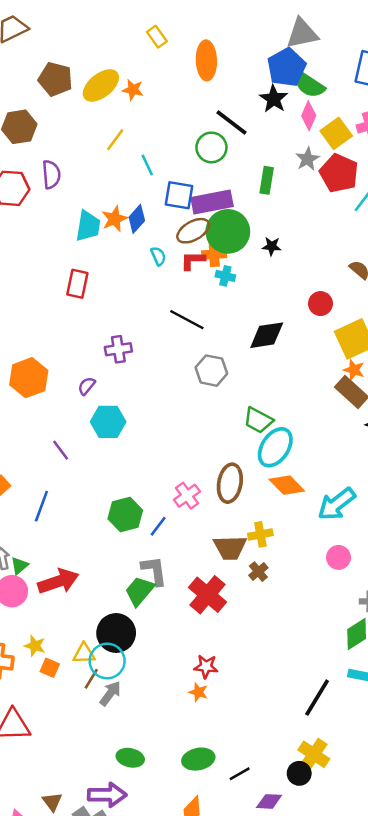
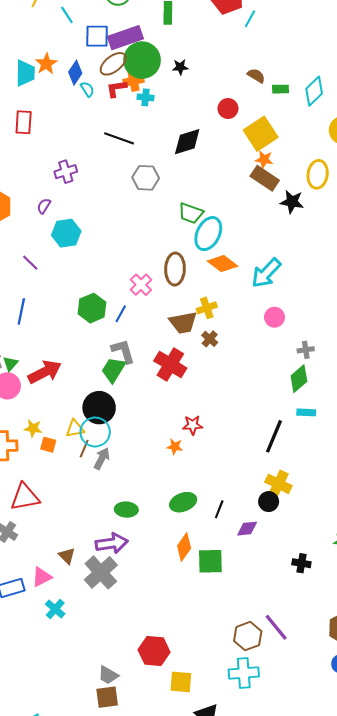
blue diamond: (137, 219) -> (75, 73), moved
red star: (206, 667) -> (193, 425), moved
black line: (240, 774) -> (219, 509), turned -30

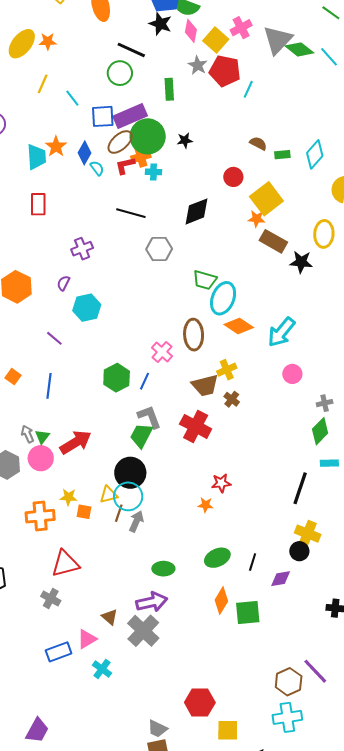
orange star: (264, 159) -> (257, 219), moved

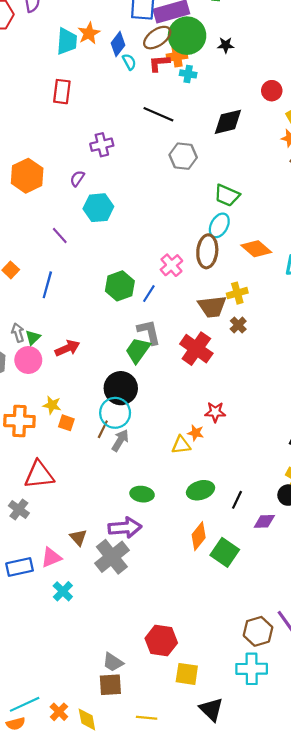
cyan ellipse: (223, 298) -> (219, 225), moved, size x0.7
red arrow: (76, 442) -> (67, 348), size x0.7
yellow triangle: (109, 495) -> (181, 445), moved
green square: (248, 612) -> (225, 552), turned 32

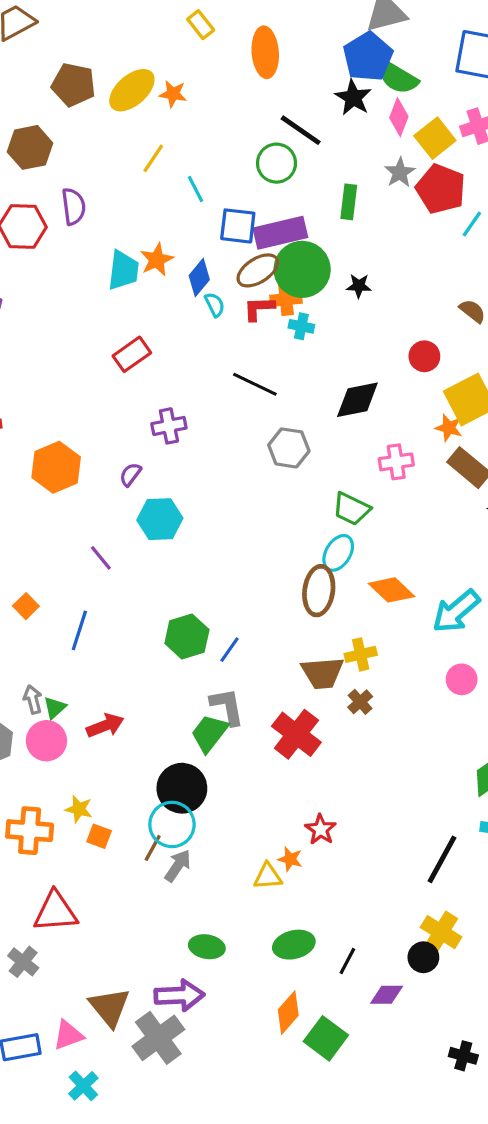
red rectangle: (62, 92) -> (132, 354), moved, turned 45
pink cross: (171, 265) -> (396, 462), moved, turned 30
red star: (215, 412) -> (321, 829), turned 30
brown triangle: (78, 538) -> (110, 1007), size x1.6

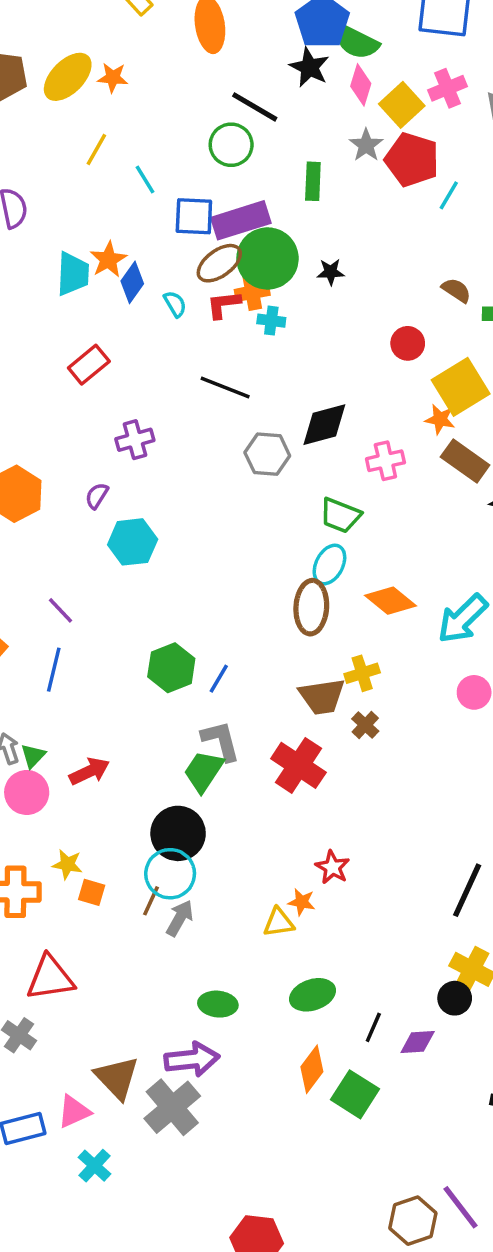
blue diamond: (199, 278) -> (132, 282), moved
black diamond: (357, 400) -> (324, 425), moved
purple line: (101, 558) -> (61, 610), moved
black line: (347, 961) -> (373, 1027), moved

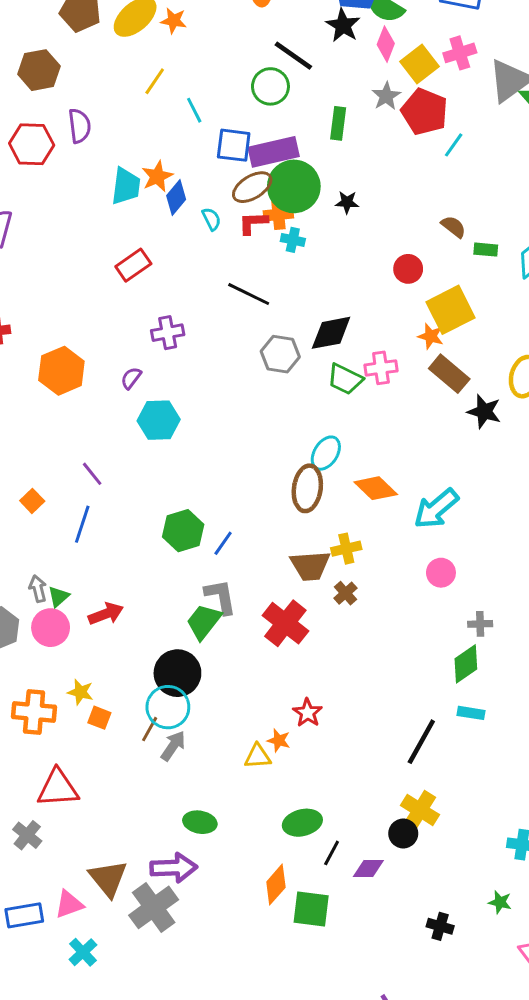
green trapezoid: (340, 515) -> (345, 379), moved
green ellipse: (313, 995) -> (302, 823), moved
green square: (355, 1094) -> (311, 909), turned -30

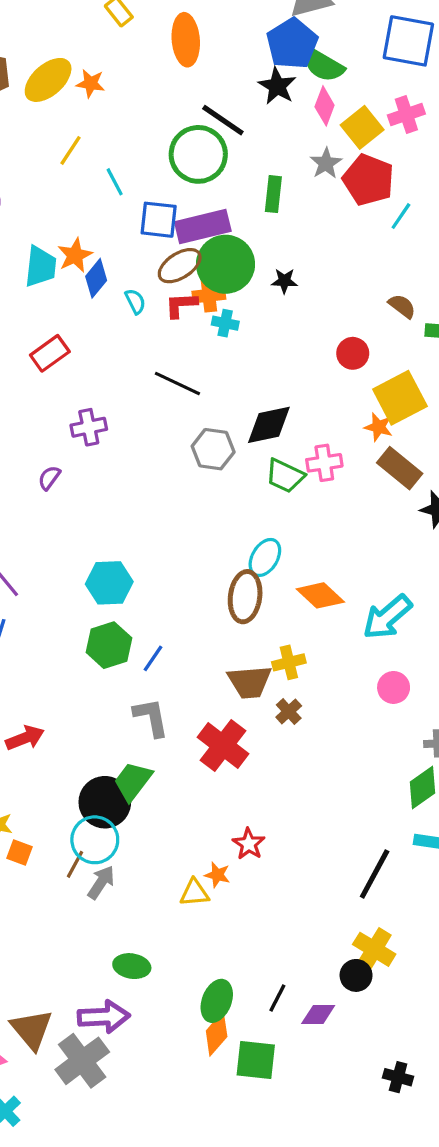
green circle: (270, 86) -> (198, 154), size x1.4
cyan hexagon: (159, 420) -> (109, 583), moved
green trapezoid: (204, 622) -> (133, 781), moved
green ellipse: (302, 823) -> (217, 1001), moved, turned -54

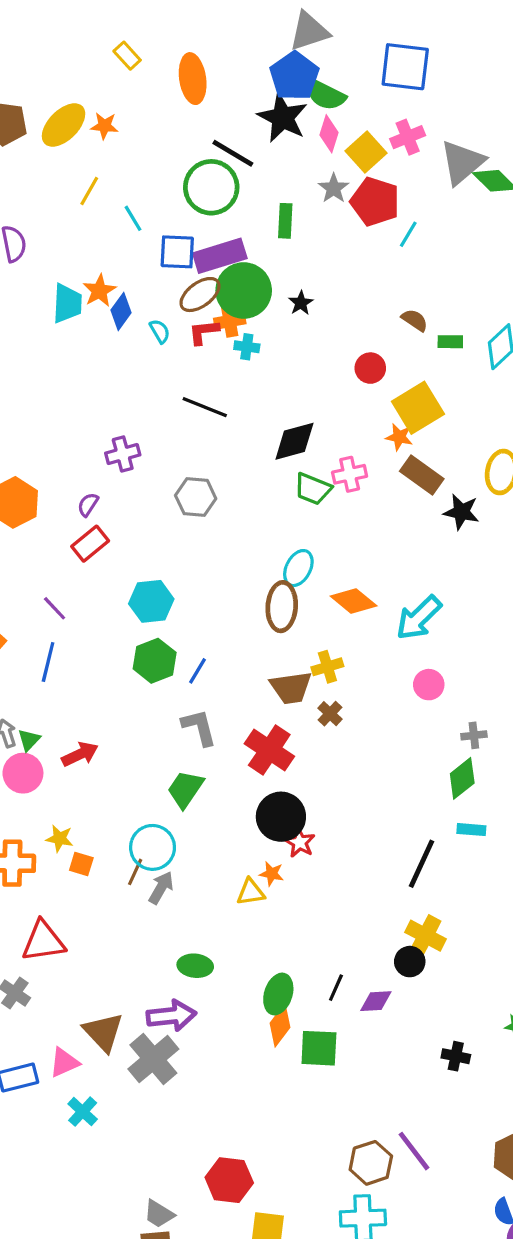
black star: (277, 86) -> (283, 117), size x1.4
black star: (284, 281) -> (301, 303), turned -30
red rectangle: (50, 353) -> (90, 544), moved
gray hexagon: (213, 449) -> (196, 497), moved
black circle: (105, 802) -> (281, 817), moved

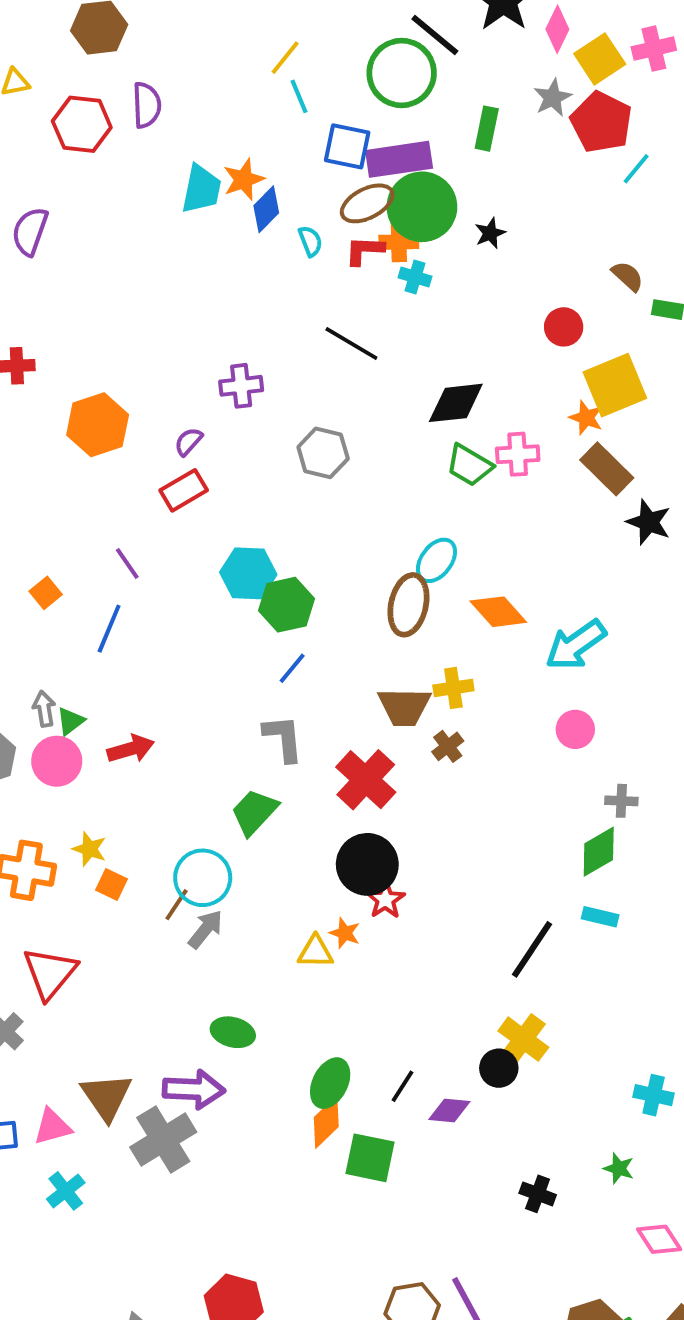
yellow line: (89, 191) -> (285, 58), moved
green hexagon: (155, 661) -> (287, 605), moved
red triangle: (43, 941) -> (50, 973), turned -51

